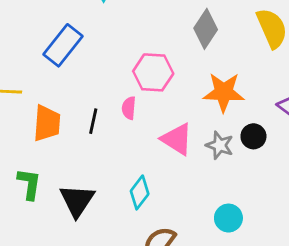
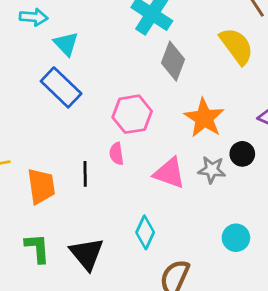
blue rectangle: (63, 45) -> (61, 87), moved, turned -72
orange star: (224, 92) -> (204, 118), turned -30

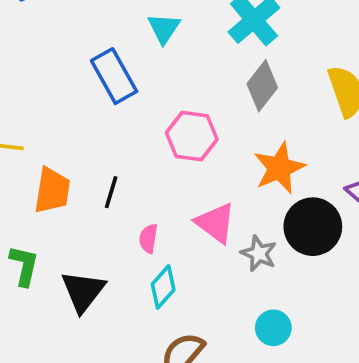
cyan triangle: (66, 44) -> (164, 28), moved
pink semicircle: (116, 154) -> (148, 238), moved
black circle: (242, 154) -> (313, 227), size x1.8
gray star: (212, 170) -> (259, 254), moved

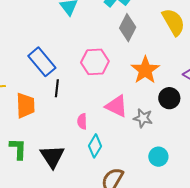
blue rectangle: (114, 76) -> (42, 62), moved
black line: (111, 192) -> (57, 88), moved
black circle: (313, 227) -> (169, 98), size x0.7

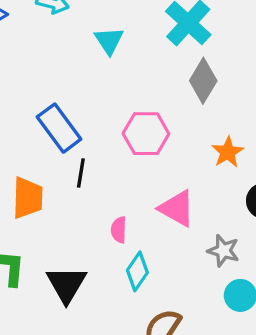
orange star: (145, 70) -> (228, 152), size x0.7
gray star: (143, 118) -> (223, 251), moved

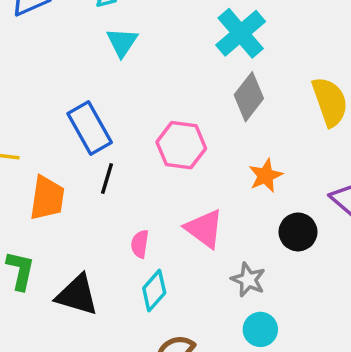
cyan triangle: (109, 41) -> (122, 42), moved
black triangle: (66, 284) -> (77, 295), turned -51

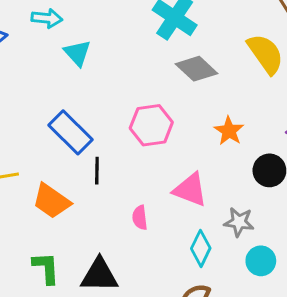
gray diamond: (249, 97) -> (197, 69), turned -69
orange trapezoid: (47, 198) -> (51, 201), turned 132
cyan diamond: (154, 290) -> (201, 248), moved

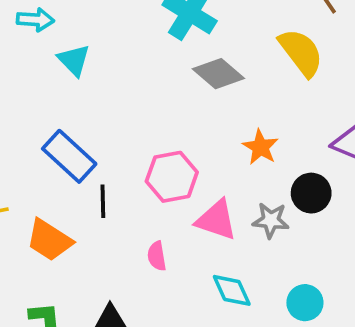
pink hexagon: (151, 125) -> (172, 177), moved
gray star: (239, 222) -> (271, 220), moved
cyan diamond: (201, 248) -> (232, 290), turned -48

